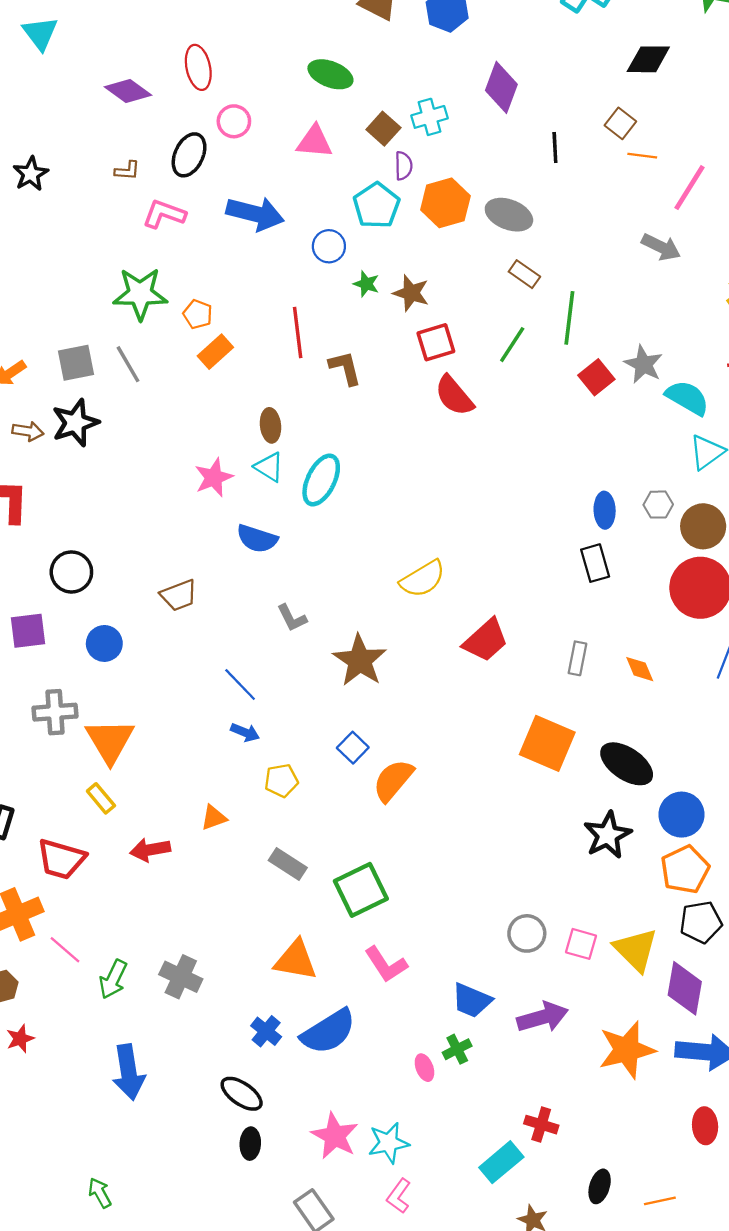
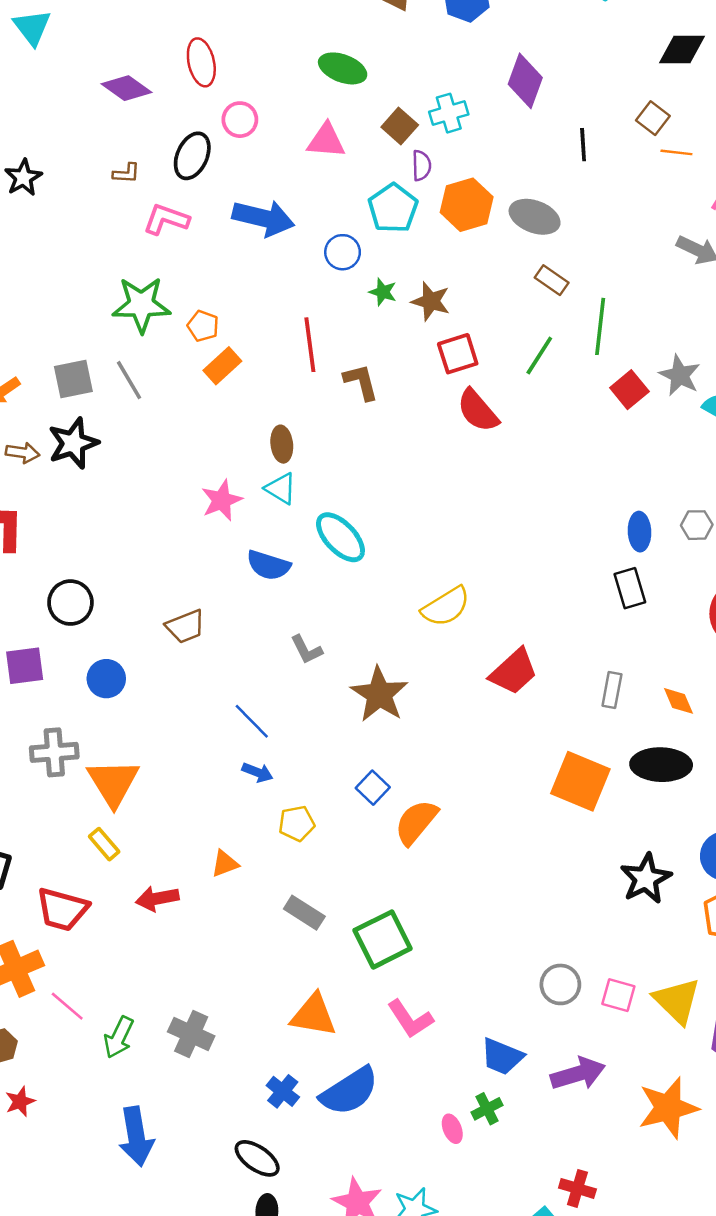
cyan ellipse: (321, 480) -> (340, 537), moved, turned -69
black ellipse: (627, 764) -> (661, 765), moved, turned -32

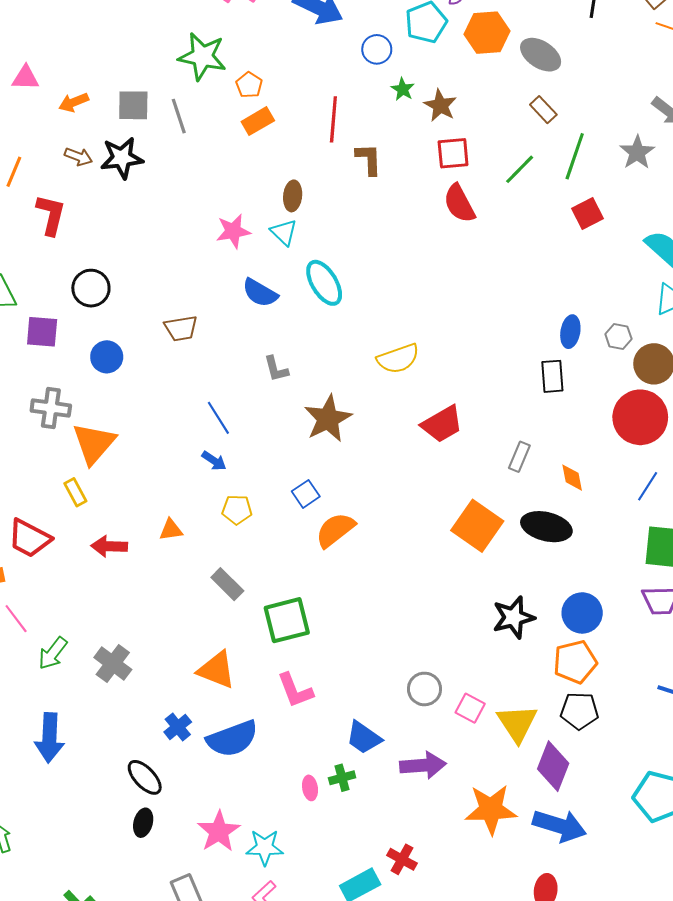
gray star: (680, 375) -> (637, 152), moved

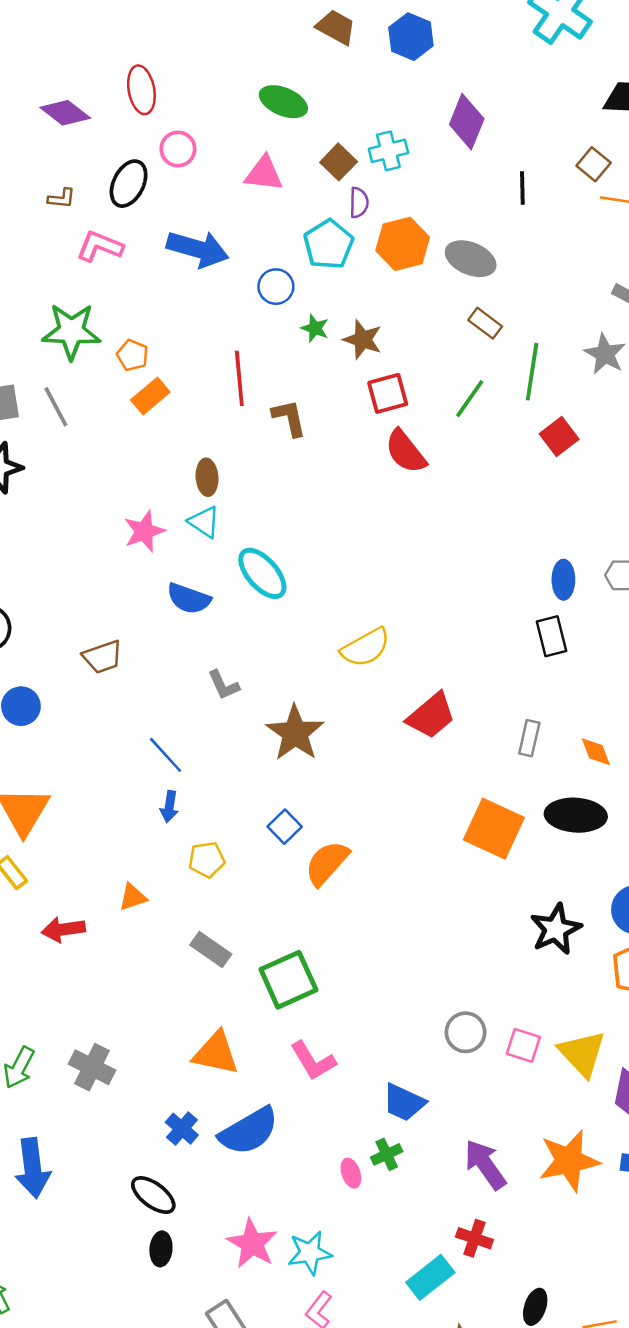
blue arrow: (214, 461) -> (169, 807), turned 75
purple arrow: (423, 765) -> (485, 1164), moved, turned -111

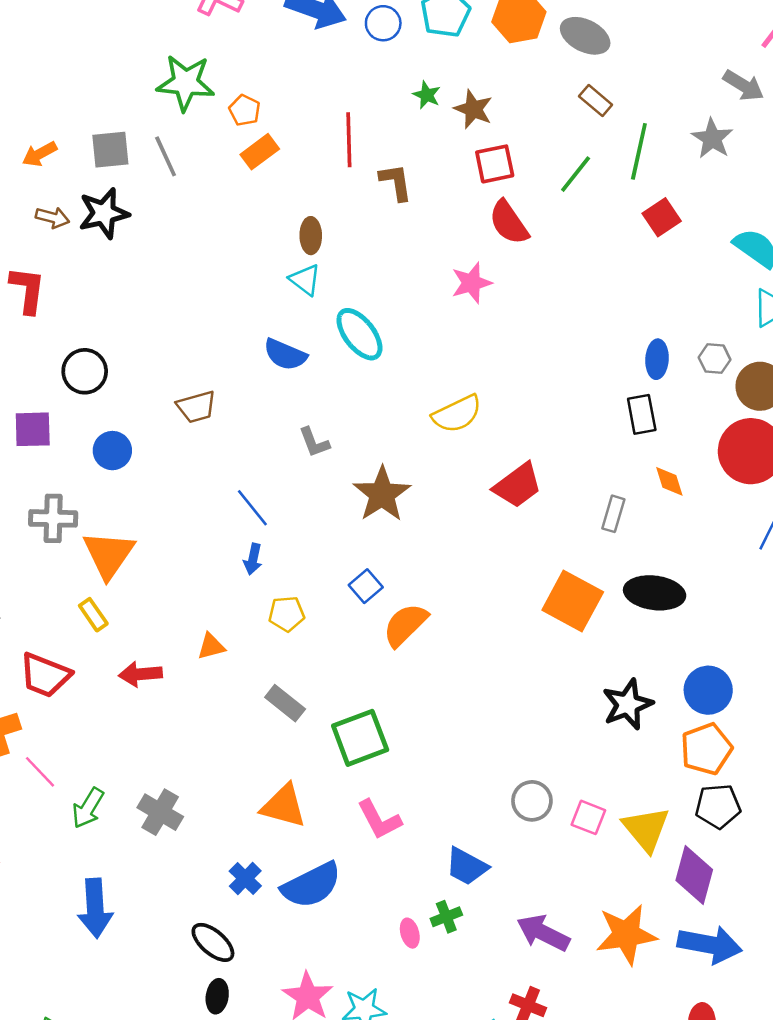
blue circle: (276, 287) -> (383, 23), moved
pink star: (144, 531) -> (471, 283), moved
orange diamond: (596, 752) -> (669, 481), moved
purple arrow: (485, 1164) -> (543, 933), turned -32

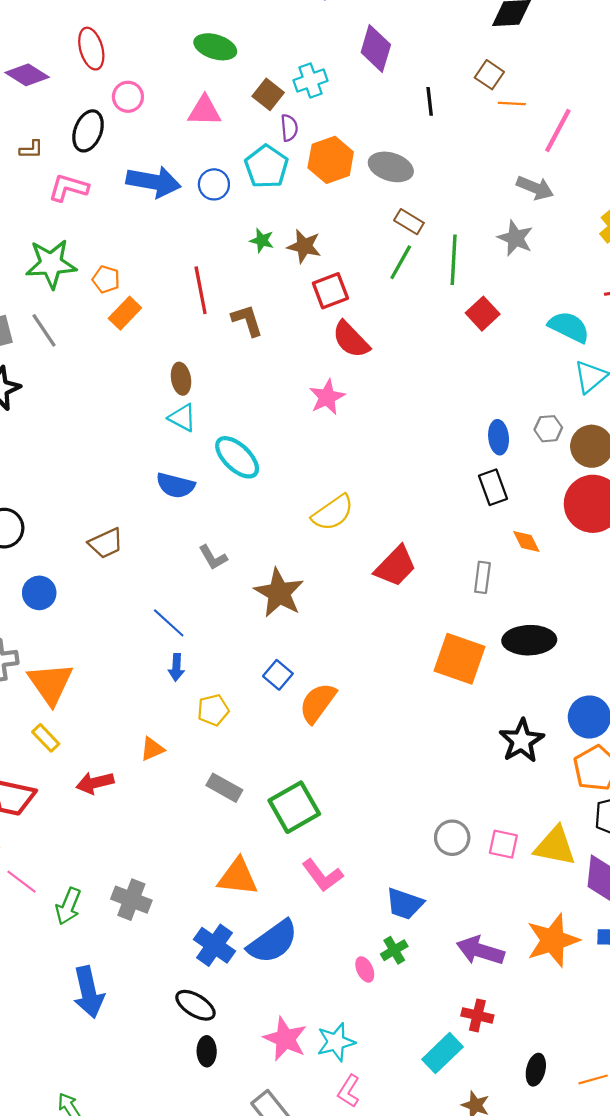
green line: (576, 174) -> (401, 262), moved
yellow triangle: (646, 829) -> (555, 846), turned -30
blue cross: (245, 878) -> (215, 945), size x1.4

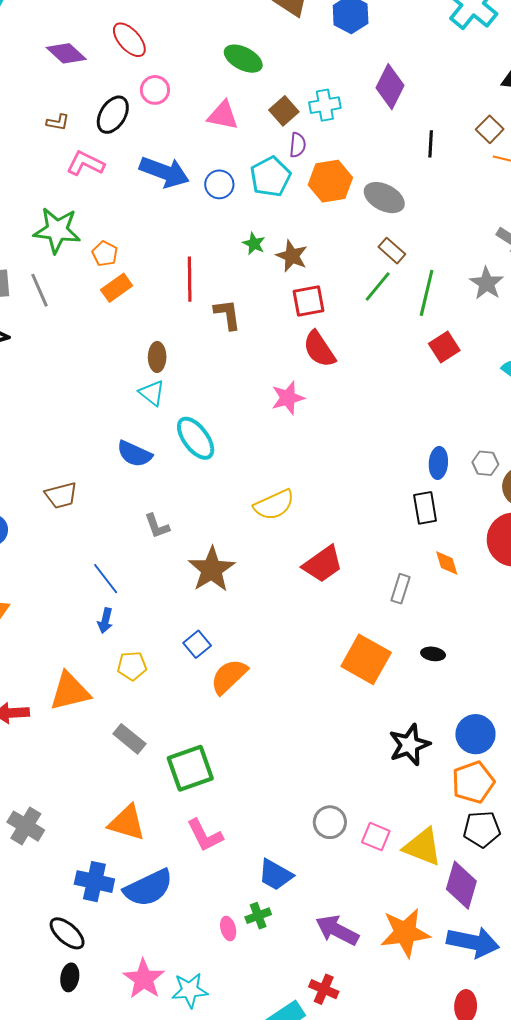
red ellipse: (91, 49) -> (129, 40), turned -36
black ellipse: (529, 640) -> (433, 654), size x0.5
orange triangle: (152, 749) -> (70, 691), size x1.8
blue cross: (215, 945) -> (94, 882), turned -33

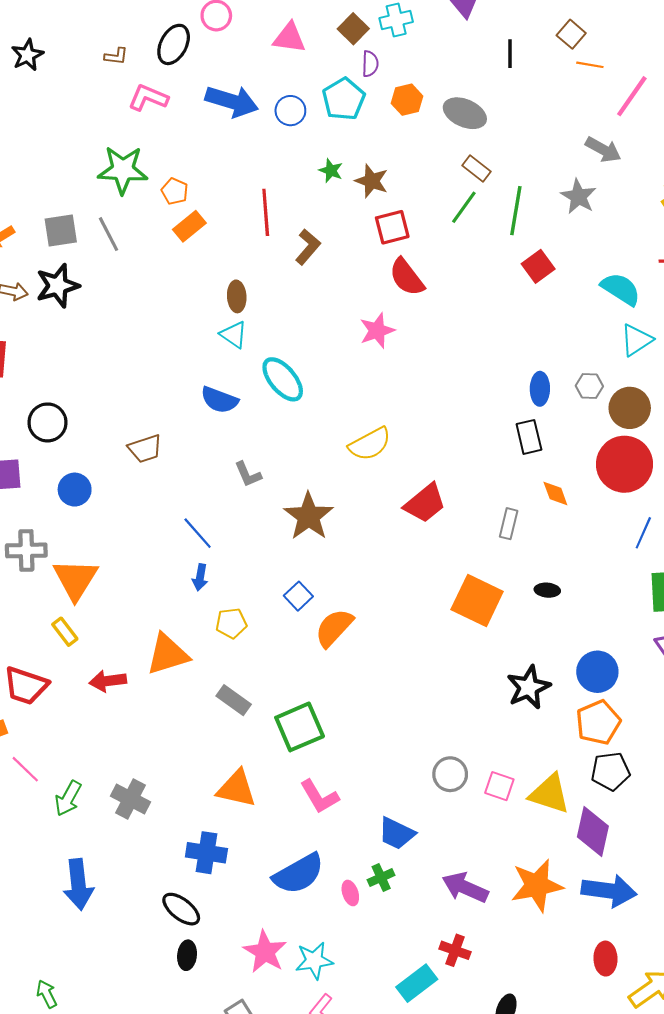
orange hexagon: (330, 181) -> (407, 100), size x0.7
brown L-shape: (227, 314) -> (308, 247), turned 52
blue semicircle: (148, 888) -> (299, 874), moved

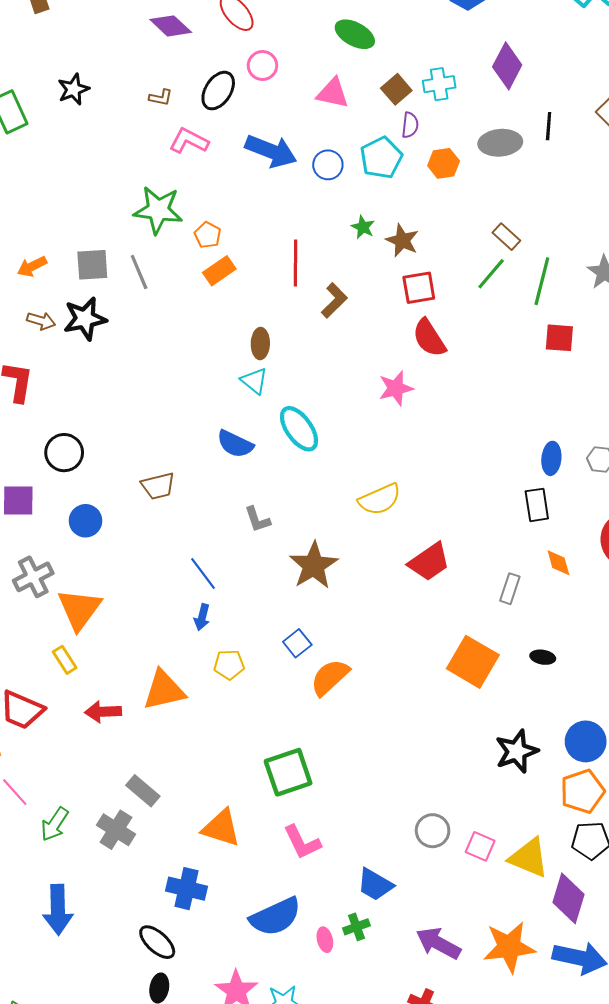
gray ellipse: (465, 113) -> (500, 143), moved, turned -33
red square: (538, 266) -> (559, 338), turned 36
gray cross: (26, 550) -> (33, 577), turned -30
gray rectangle: (234, 700) -> (143, 791), moved

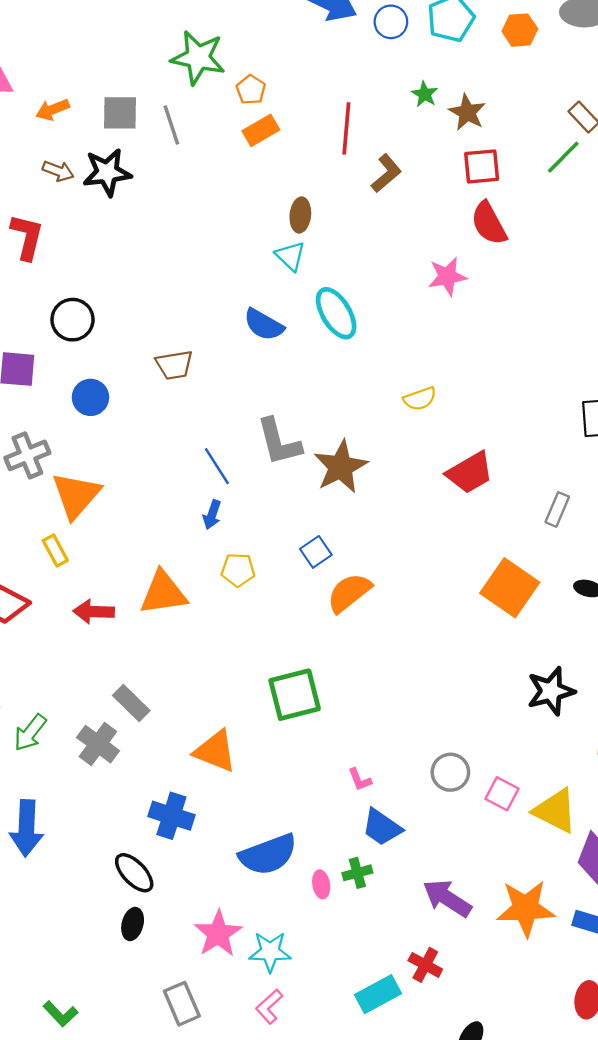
yellow semicircle: (380, 499) -> (420, 399), size x0.7
gray L-shape: (257, 519) -> (279, 442), moved, size x1.6
pink L-shape: (302, 842) -> (360, 780), moved, size x0.6

